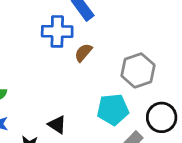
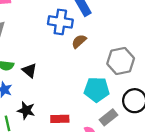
black triangle: (57, 125) -> (29, 70), moved

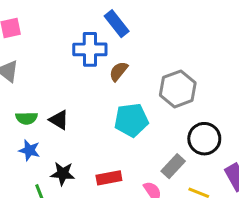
cyan pentagon: (97, 90) -> (131, 120), moved

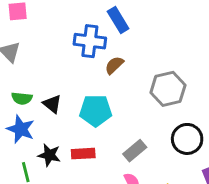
cyan pentagon: (131, 120) -> (96, 111), moved
blue star: (29, 150) -> (21, 129), size x1.4
gray rectangle: (173, 166) -> (135, 151), moved
red rectangle: (109, 178) -> (83, 154), moved

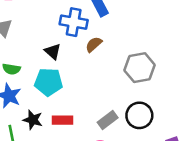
black triangle: (52, 104) -> (53, 52), moved
cyan pentagon: (96, 111) -> (48, 82), moved
black circle: (187, 139) -> (139, 115), moved

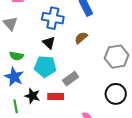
blue cross: (74, 22) -> (53, 18), moved
gray rectangle: (108, 120) -> (71, 79), moved

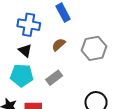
gray hexagon: (117, 57) -> (94, 48), moved
gray rectangle: (71, 79) -> (54, 78), moved

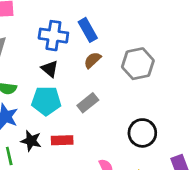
blue rectangle: (63, 13) -> (88, 30), moved

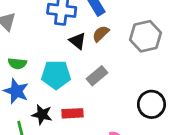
black triangle: (50, 69) -> (78, 41), moved

